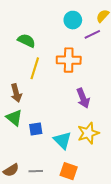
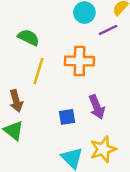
blue square: (36, 129) -> (67, 117), moved

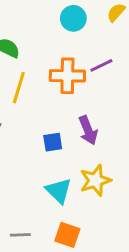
purple line: (108, 30) -> (101, 65), moved

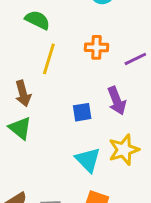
purple line: (101, 65) -> (135, 59), moved
orange cross: (67, 76) -> (97, 47), size x0.7

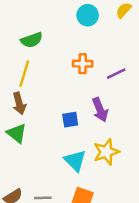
green semicircle: (37, 20) -> (32, 40), turned 135
yellow line: (49, 59) -> (24, 74), moved

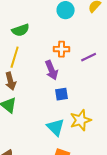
purple arrow: (100, 110) -> (52, 70), moved
blue square: (70, 120) -> (62, 94), moved

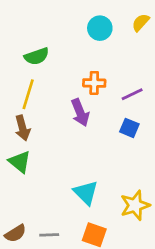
blue square: (62, 94) -> (129, 128), moved, turned 32
yellow star: (81, 120) -> (135, 205), moved

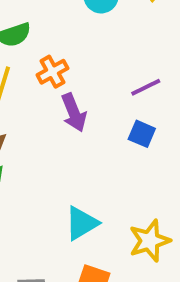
orange cross: (94, 83) -> (52, 72), moved, turned -30
cyan triangle: (86, 193) -> (82, 223), turned 44

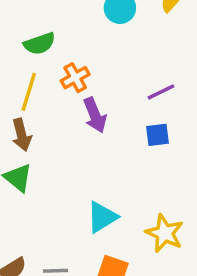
blue square: (142, 134) -> (157, 135), turned -30
yellow star: (150, 241) -> (165, 233), turned -30

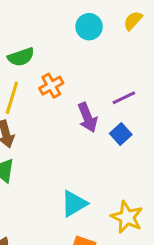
purple arrow: (95, 115) -> (88, 117), moved
blue square: (157, 135) -> (121, 134), turned -35

